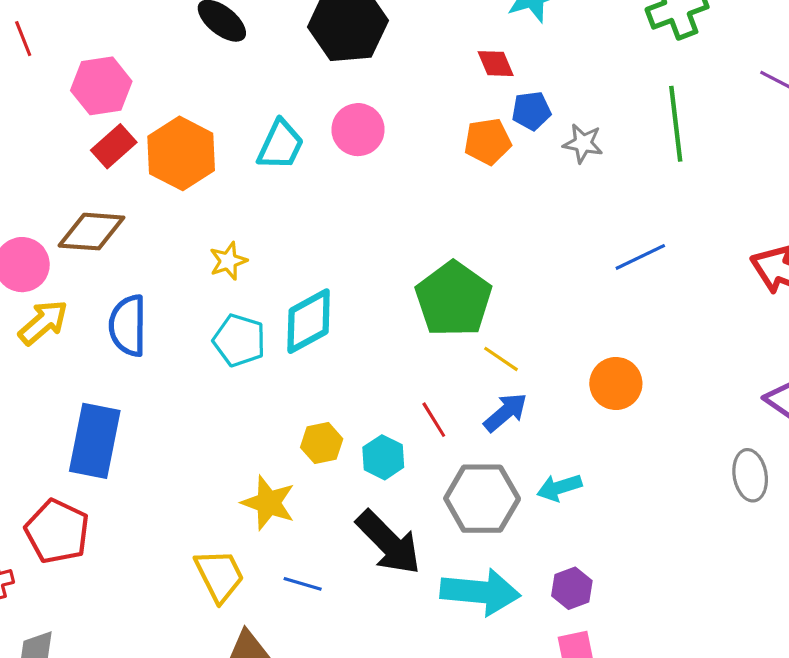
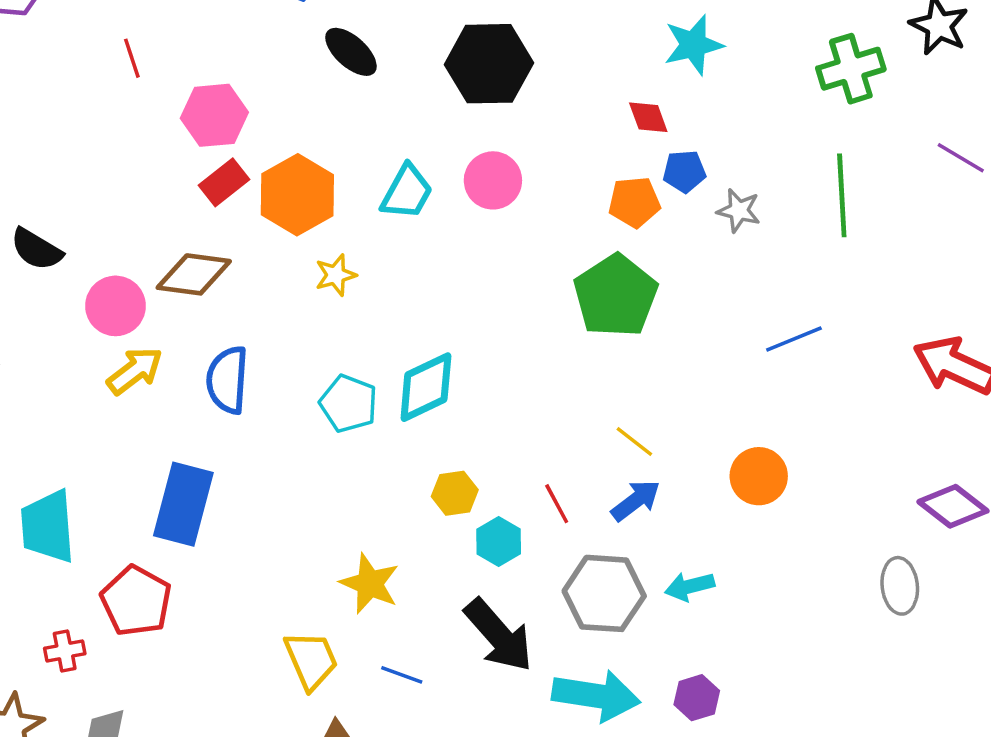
yellow star: (228, 261) -> (336, 275), moved
green pentagon: (454, 299) -> (616, 296), moved
yellow hexagon: (322, 443) -> (455, 493), moved

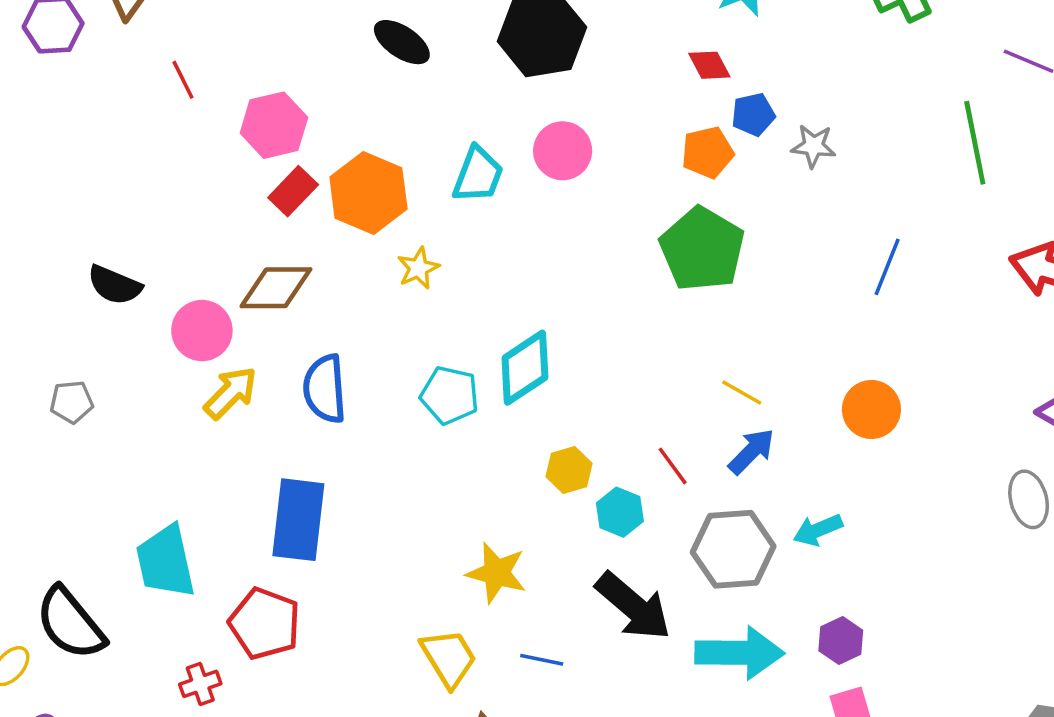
green line: (842, 195) -> (975, 143), moved
blue line: (794, 339) -> (887, 267), turned -38

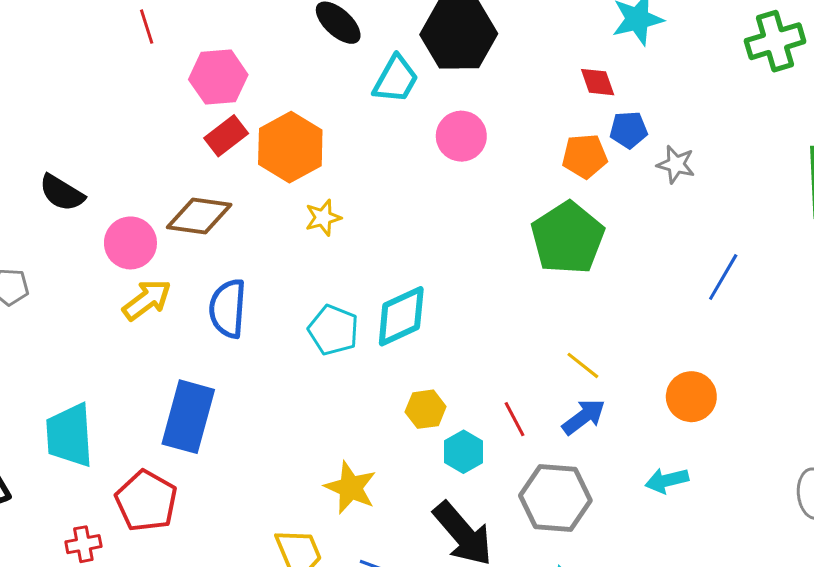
cyan trapezoid: (478, 175) -> (396, 79), moved
cyan arrow: (818, 530) -> (667, 480), moved

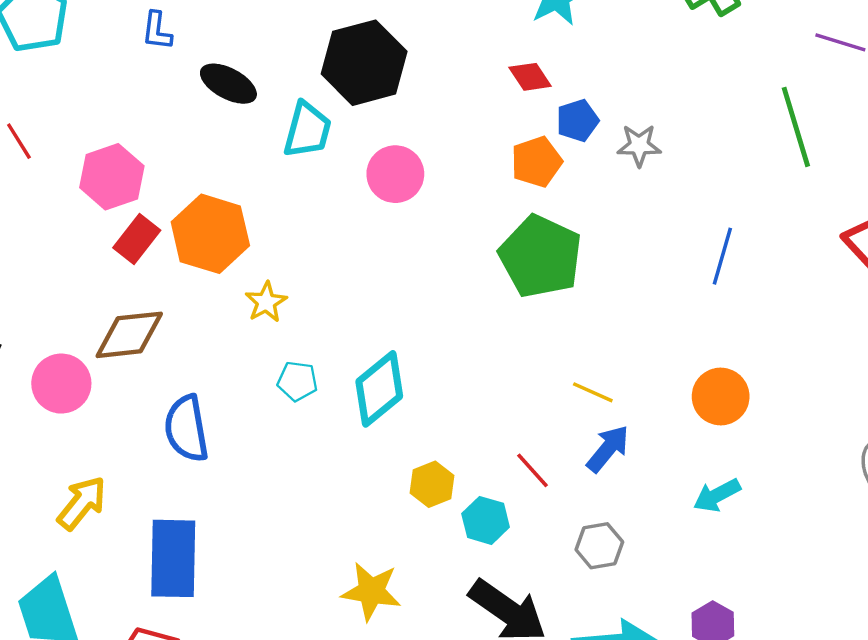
yellow arrow: (147, 300) -> (82, 503), moved
cyan pentagon: (333, 330) -> (297, 381), moved, size x0.7
gray hexagon: (555, 498) -> (599, 546), size x0.6

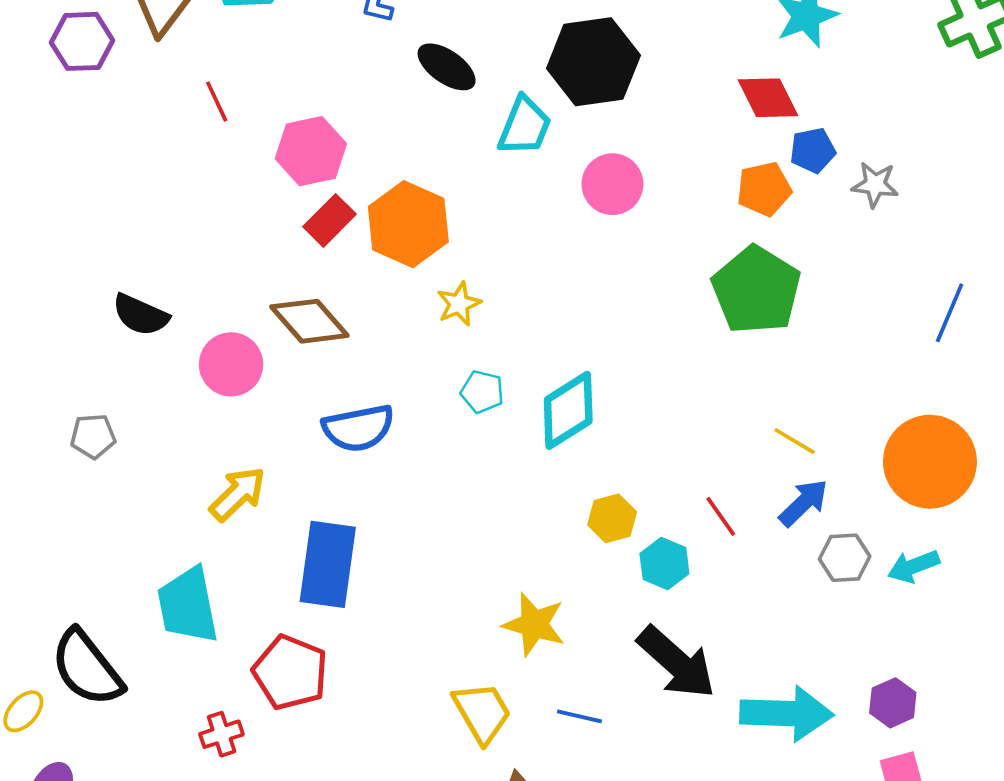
red diamond: (530, 77) -> (768, 98), size x1.4
brown diamond: (129, 335) -> (309, 321), turned 48
orange circle: (721, 396) -> (930, 462), size x1.5
blue semicircle: (186, 429) -> (358, 428), turned -98
gray hexagon: (599, 546) -> (845, 558), moved

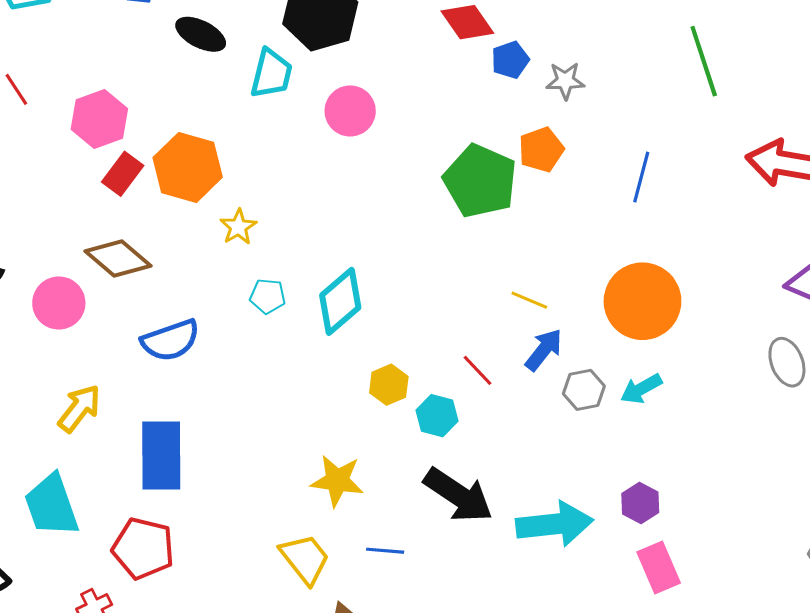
orange pentagon: (764, 189) -> (541, 150), moved

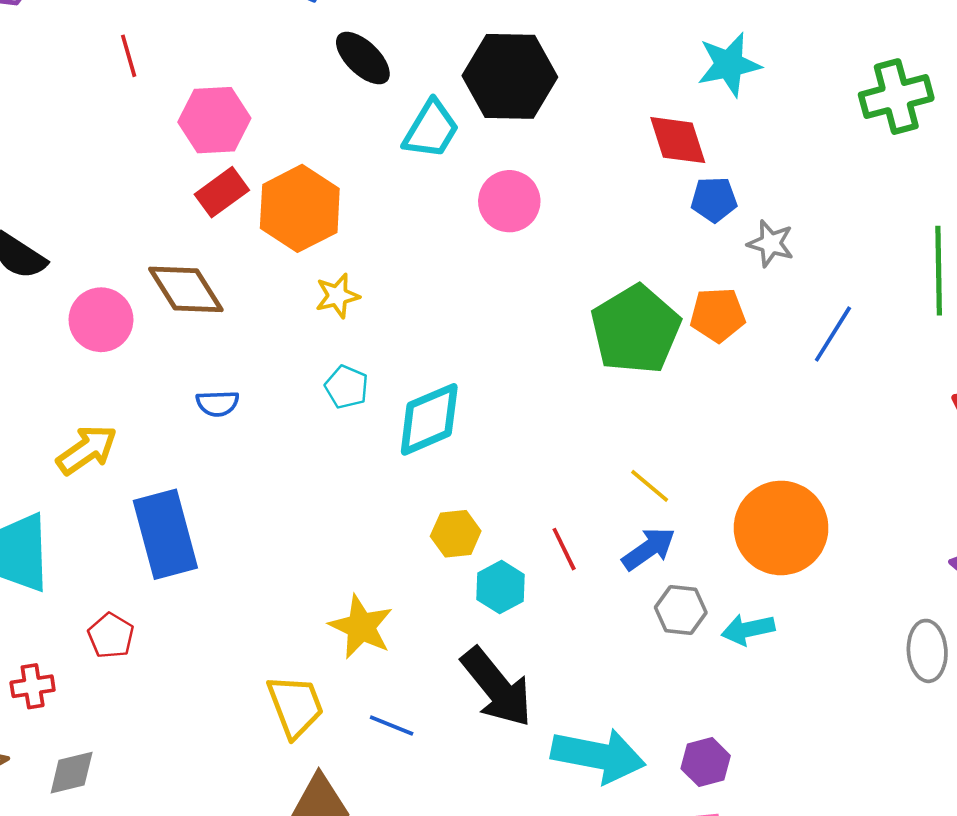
blue line: (641, 177) -> (833, 334), moved
blue semicircle: (170, 340) -> (217, 403), size x0.6
blue rectangle: (161, 456) -> (165, 534), turned -32
red pentagon: (143, 548) -> (111, 636), size x0.6

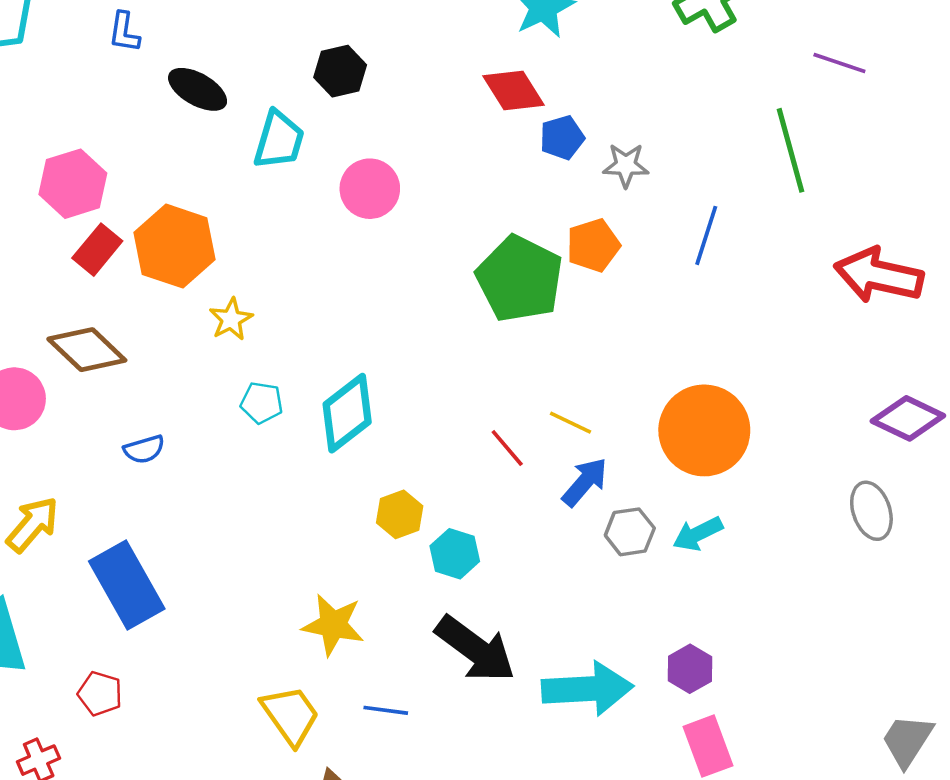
black hexagon: (510, 76) -> (340, 71), size x0.6
red line: (564, 549) -> (507, 448), moved

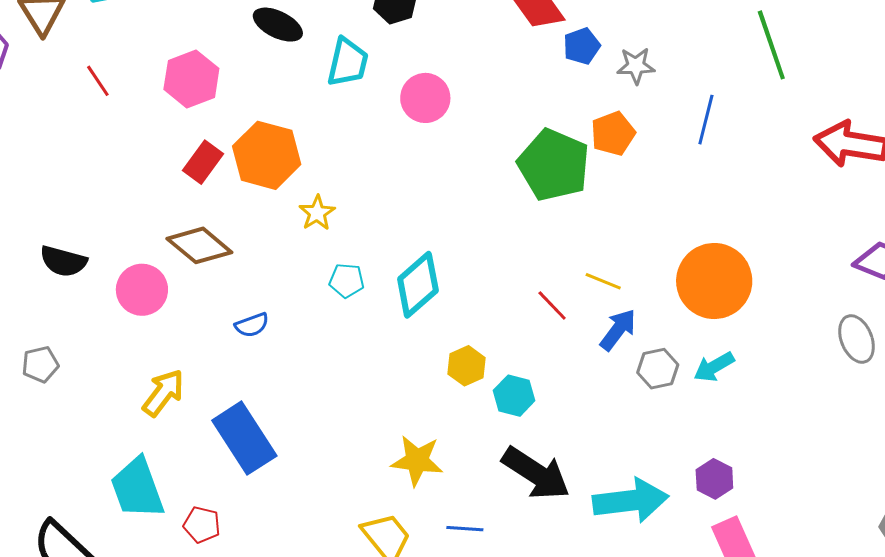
pink hexagon: (73, 184) -> (191, 79), moved
red pentagon: (100, 694) -> (202, 525), moved

